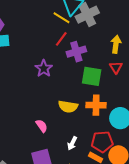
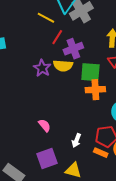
yellow line: (61, 18) -> (46, 18), moved
orange cross: (96, 105) -> (95, 90), moved
yellow semicircle: (68, 107) -> (63, 66), moved

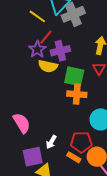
purple star: (42, 68) -> (37, 49), moved
pink semicircle: (45, 125) -> (22, 123), size x1.5
purple square: (47, 158) -> (33, 157), moved

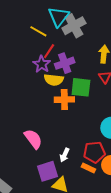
orange cross: (77, 94) -> (64, 100), moved

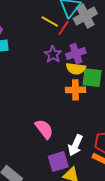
red line: (49, 51) -> (64, 28), moved
yellow semicircle: (54, 80) -> (76, 69), moved
white arrow: (65, 155) -> (75, 145), size x1.5

